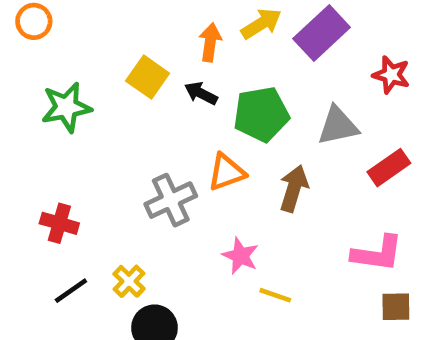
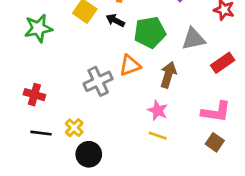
pink star: (240, 256) -> (158, 110), moved
black line: (71, 291) -> (41, 133), turned 42
brown square: (396, 307) -> (215, 142), moved, turned 36

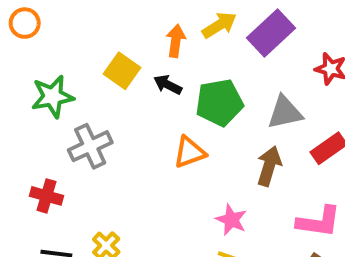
brown arrow: (168, 75) -> (269, 166), moved
gray cross: (98, 81) -> (90, 146), moved

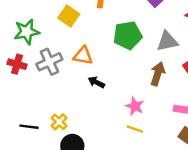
black arrow: (168, 85) -> (96, 82), moved
orange triangle: (190, 152) -> (83, 56), moved, turned 30
red cross: (47, 196) -> (17, 64), moved

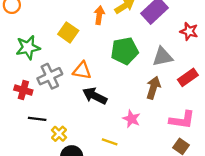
red cross: (17, 64) -> (23, 90), moved
black arrow: (96, 82) -> (95, 96), size x1.5
black line: (29, 127) -> (37, 119), moved
yellow line: (135, 129) -> (110, 142), moved

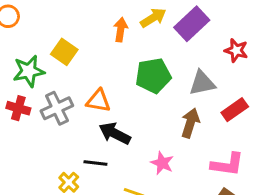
yellow square: (68, 32) -> (64, 52), moved
red cross: (23, 90) -> (18, 108), moved
black line: (37, 119) -> (95, 163), moved

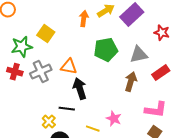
black arrow: (115, 133) -> (80, 89), turned 45
pink star: (162, 163) -> (114, 119), moved

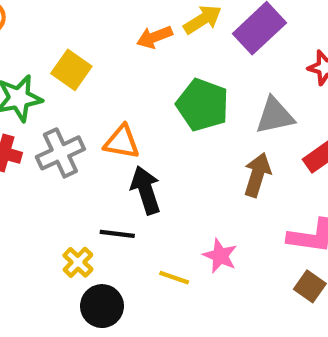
orange arrow: (84, 19) -> (154, 37), turned -119
green pentagon: (106, 50) -> (203, 105), turned 30

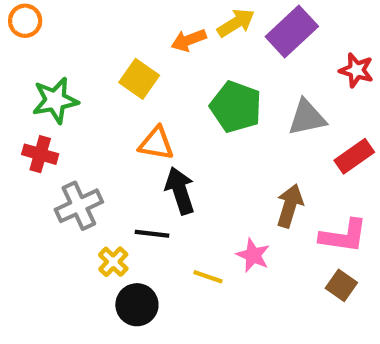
yellow square: (71, 70) -> (139, 79), moved
gray cross: (60, 153) -> (79, 206), moved
brown arrow: (257, 175) -> (290, 206), moved

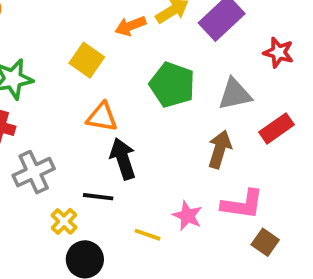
brown arrow: (290, 206) -> (220, 149), moved
pink L-shape: (343, 236) -> (242, 204), moved

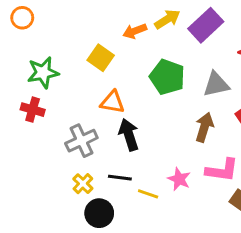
gray cross: (34, 172) -> (81, 141), moved
black line: (98, 197) -> (120, 178), moved

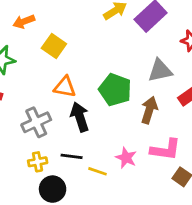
orange arrow: (135, 31) -> (24, 22), moved
green pentagon: (167, 77) -> (115, 90), moved
yellow cross: (83, 184) -> (38, 162), turned 36

